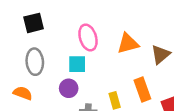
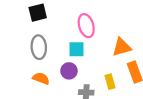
orange triangle: (128, 44) -> (122, 47), moved
orange semicircle: (23, 93) -> (41, 78), moved

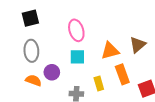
cyan square: (77, 49) -> (77, 57), moved
purple circle: (69, 71) -> (52, 72), moved

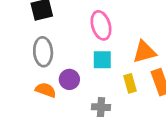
yellow rectangle: (99, 83) -> (130, 83), moved

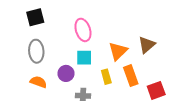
orange triangle: (144, 52) -> (118, 51), turned -30
purple circle: (69, 79) -> (66, 73), moved

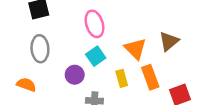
orange triangle: (118, 51) -> (135, 49), turned -30
cyan square: (84, 58) -> (96, 56), turned -35
orange semicircle: (38, 82) -> (26, 85), moved

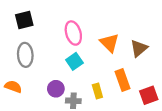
orange triangle: (135, 49) -> (109, 43), moved
purple circle: (75, 75) -> (56, 89), moved
yellow rectangle: (122, 78) -> (97, 91), moved

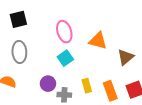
orange triangle: (109, 43) -> (98, 41), turned -30
brown triangle: (139, 48) -> (125, 57), moved
orange rectangle: (123, 80) -> (110, 91), moved

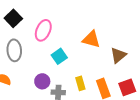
black square: (18, 19) -> (13, 18), turned -30
pink ellipse: (64, 32) -> (43, 30), moved, turned 40

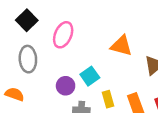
cyan square: (59, 56) -> (90, 76), moved
purple circle: (42, 81) -> (66, 86), moved

